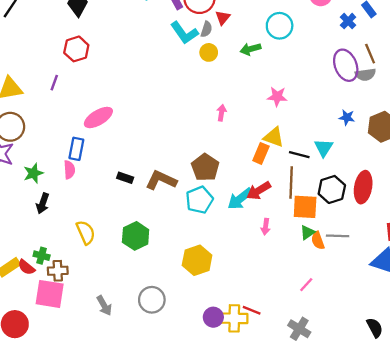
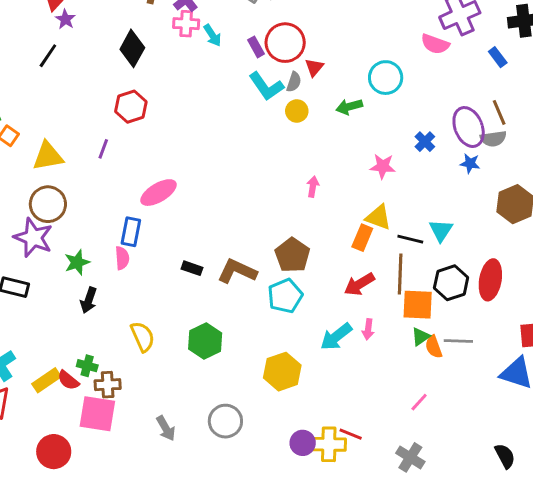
blue cross: (348, 21) -> (425, 142), moved
blue star: (347, 117) -> (470, 163), moved
cyan arrow: (240, 199) -> (336, 337), moved

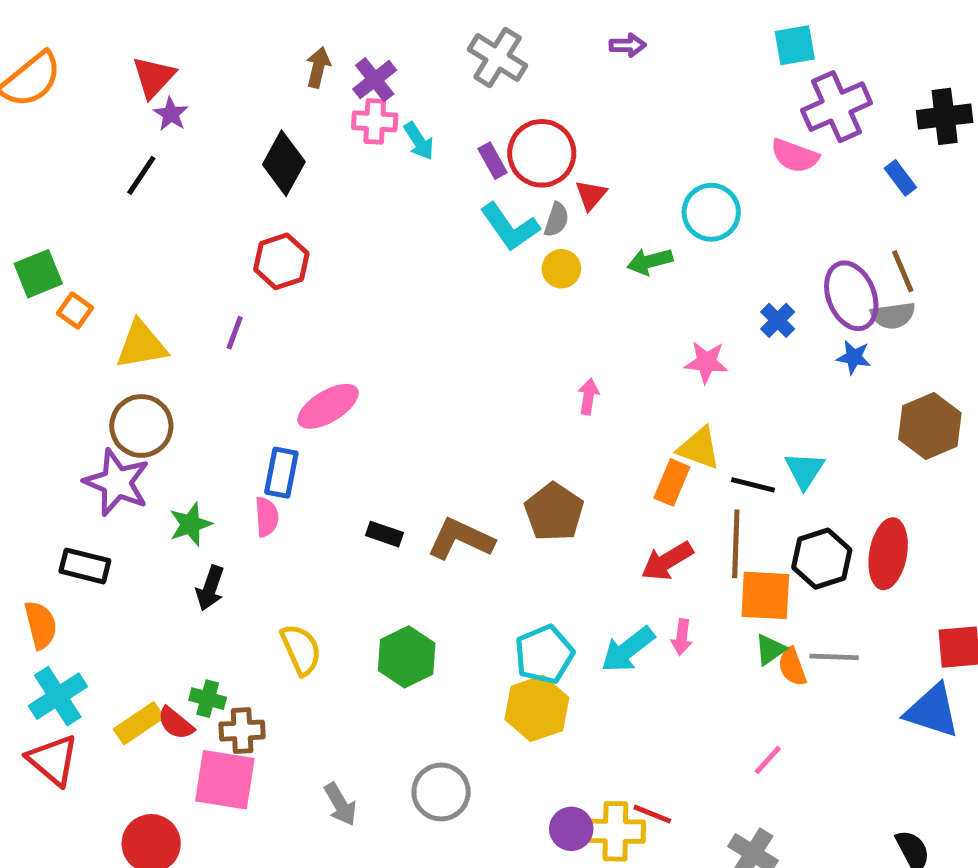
cyan pentagon: (285, 296) -> (544, 654), moved

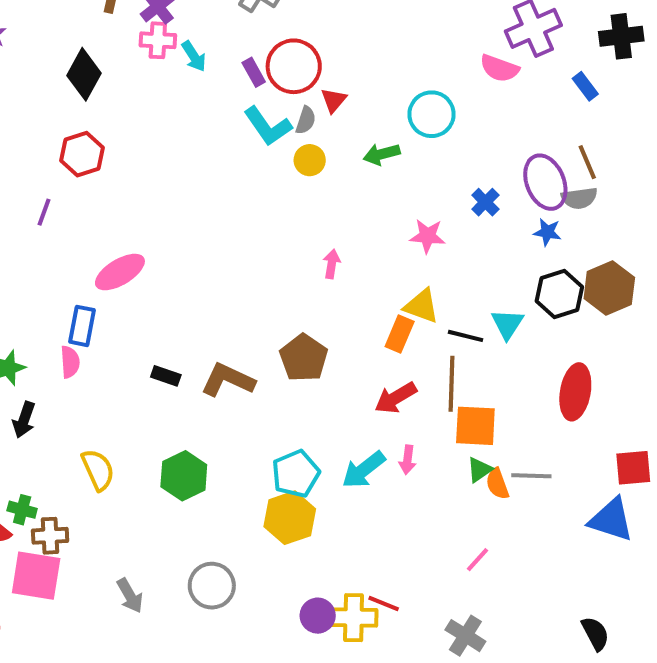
black hexagon: (822, 559) -> (559, 294), moved

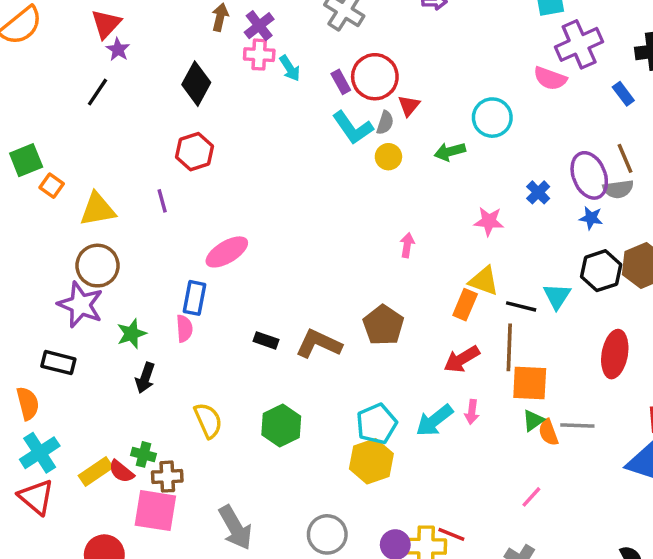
purple line: (44, 212) -> (162, 201), turned -35
gray circle: (212, 586) -> (327, 534), moved
gray arrow: (130, 596) -> (235, 528), size x1.5

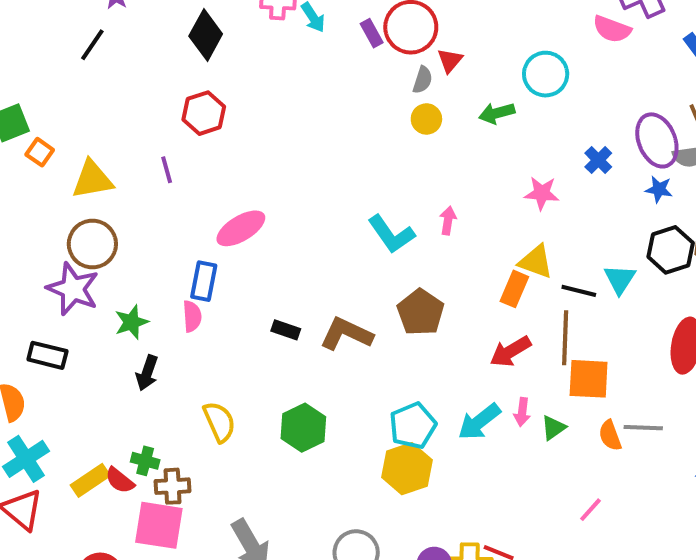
cyan L-shape: (353, 128) -> (391, 234), moved
green triangle: (533, 420) -> (553, 428), moved

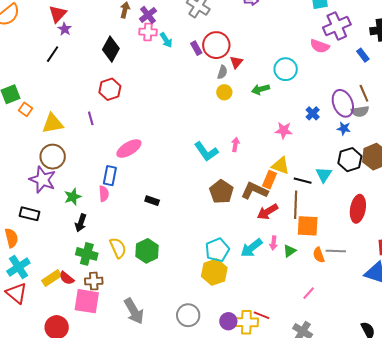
brown L-shape: (346, 334) -> (254, 191), moved
green hexagon: (303, 428) -> (147, 251), moved
green cross: (145, 461) -> (87, 254), moved, size x1.5

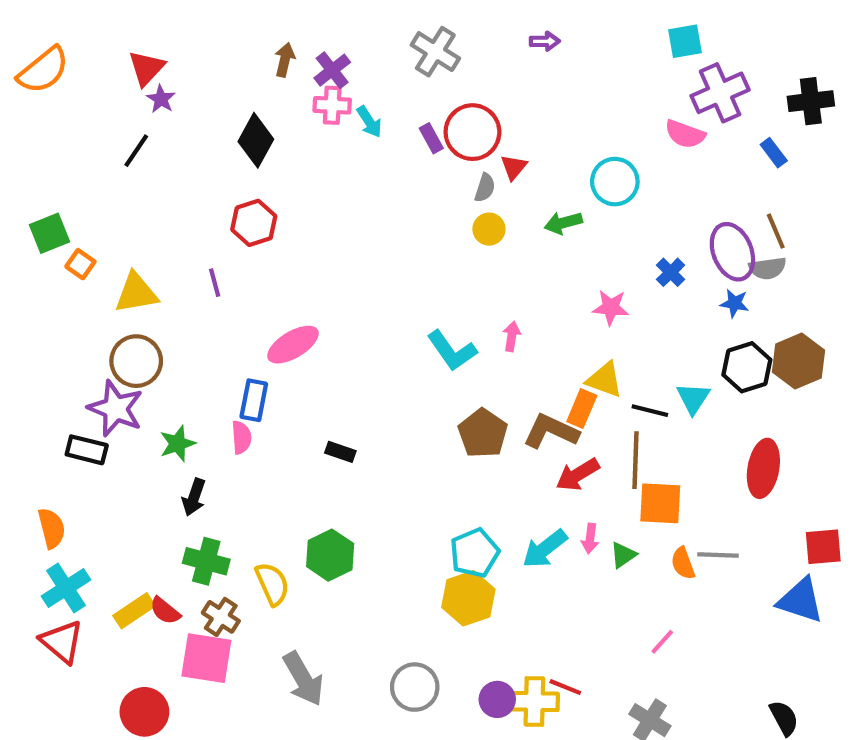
black rectangle: (30, 214) -> (87, 450), moved
yellow semicircle: (118, 248) -> (272, 584), moved
brown cross: (94, 281) -> (221, 617), turned 36

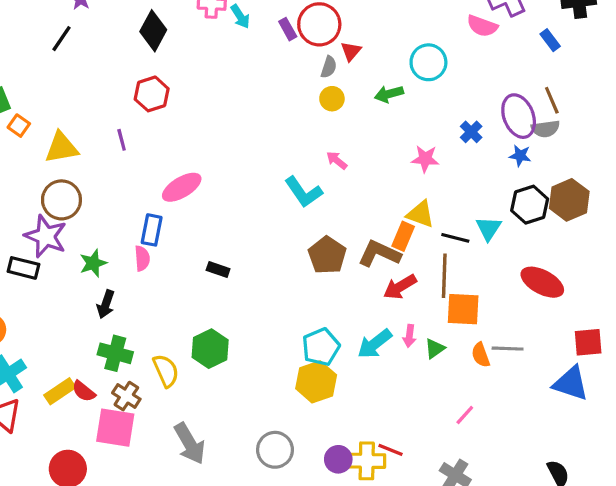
pink arrow: (512, 336) -> (337, 160), moved, turned -60
red ellipse: (763, 468) -> (542, 282), turned -72

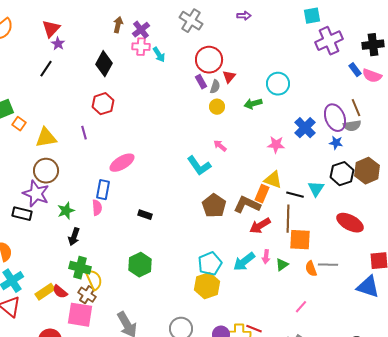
pink semicircle: (482, 26) -> (372, 76), moved
purple rectangle: (288, 29) -> (201, 82), moved
blue cross: (471, 132) -> (305, 128), size x1.5
yellow semicircle: (166, 371) -> (94, 280), moved

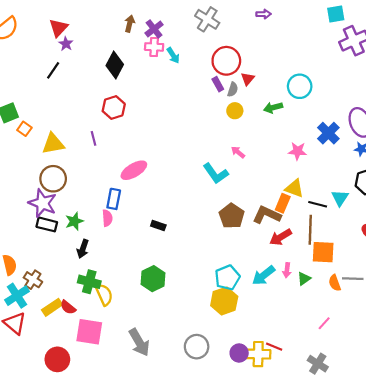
black rectangle: (22, 214) -> (47, 224), moved
brown cross: (87, 295) -> (33, 280), moved

